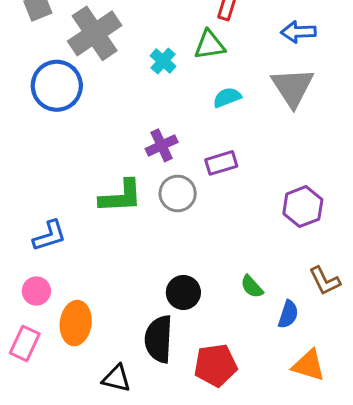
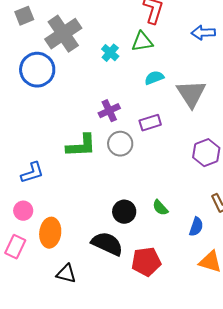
gray triangle: (293, 87) -> (191, 94), moved
green semicircle: (252, 287) -> (160, 208), moved
black semicircle: (159, 339) -> (107, 244), turned 112
black triangle: (116, 378) -> (66, 274), moved

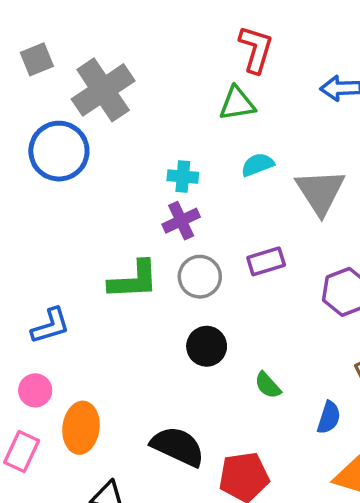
cyan cross: (110, 53) -> (183, 177), moved, turned -36
purple rectangle: (150, 123) -> (266, 261), moved
black circle: (124, 212) -> (207, 346), moved

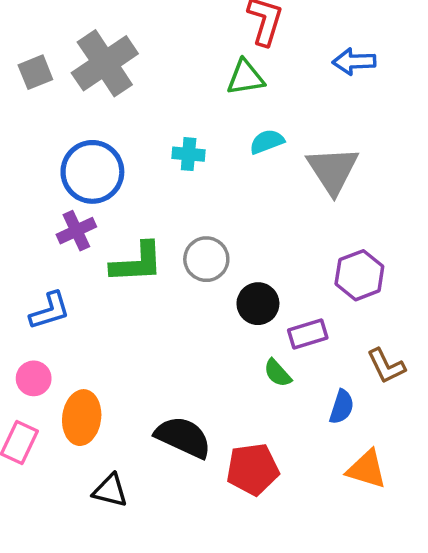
gray square: (37, 59) -> (35, 72), moved
blue circle: (59, 151) -> (92, 172), moved
purple cross: (181, 221) -> (76, 231), moved
purple rectangle: (266, 261) -> (308, 334), moved
black circle: (207, 346) -> (258, 304), moved

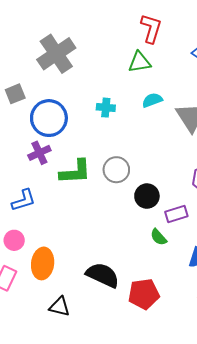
gray square: (35, 72) -> (15, 94), moved

